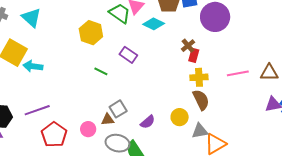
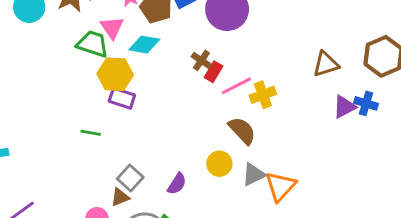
yellow hexagon: (91, 33) -> (115, 74), moved
red rectangle: (194, 55) -> (214, 72), turned 32
pink line: (238, 73) -> (236, 86), moved
yellow cross: (199, 77) -> (263, 95), moved

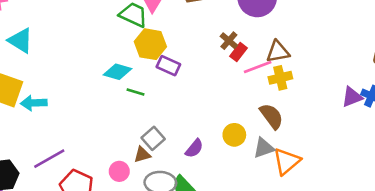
cyan diamond: (144, 45) -> (118, 72), moved
brown triangle: (326, 64) -> (278, 52), moved
purple rectangle: (122, 98) -> (168, 66), moved
brown semicircle: (242, 131) -> (271, 116), moved
green line: (91, 133) -> (135, 92), moved

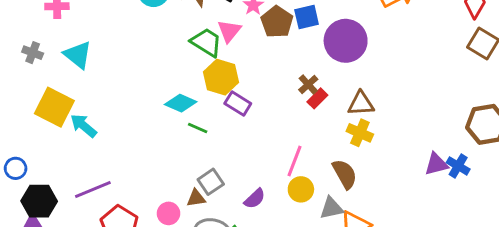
pink line: (258, 67) -> (294, 161), moved, turned -56
yellow cross: (280, 78) -> (360, 133), turned 30
cyan arrow: (34, 103) -> (84, 126), turned 35

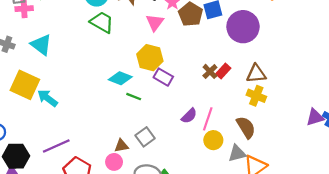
green trapezoid: (206, 42) -> (102, 22), moved
brown cross: (308, 85) -> (210, 71), moved
brown triangle: (196, 198) -> (121, 146), moved
purple semicircle: (255, 199) -> (189, 116), moved

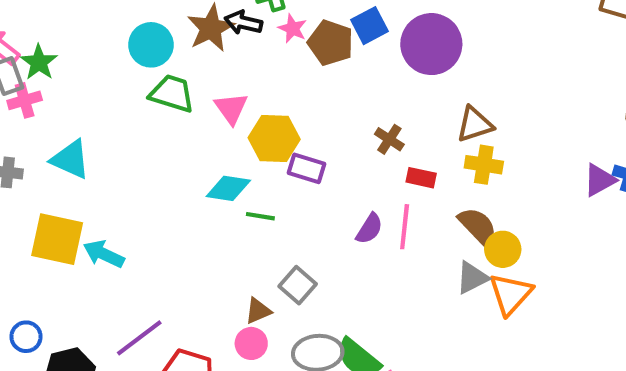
pink triangle: (155, 23) -> (231, 108), moved
red rectangle: (223, 71) -> (421, 178), moved, turned 72
yellow circle: (213, 140) -> (503, 249), moved

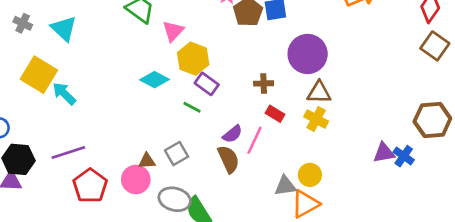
purple circle: (431, 44) -> (308, 54), moved
brown cross: (389, 139) -> (264, 83), turned 36
green line: (260, 216) -> (192, 107), moved
brown semicircle: (478, 226) -> (228, 159), moved
pink circle: (251, 343) -> (136, 179), size x1.4

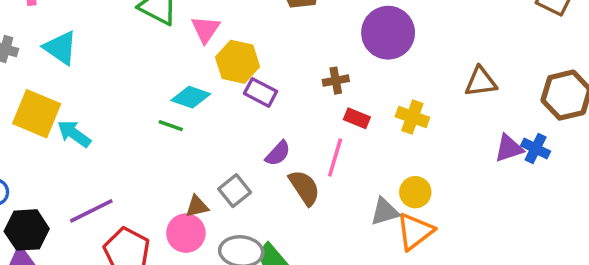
brown triangle: (319, 92) -> (481, 82), moved
green line: (192, 107) -> (171, 126), moved
purple semicircle: (232, 134) -> (278, 153), moved

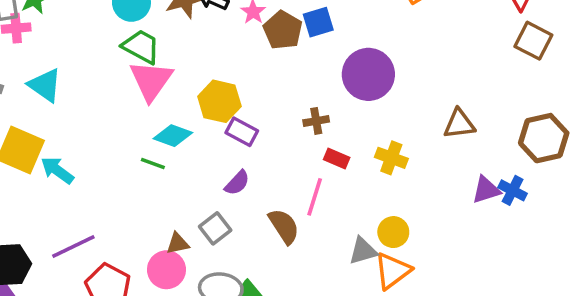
pink triangle: (206, 29) -> (151, 80), moved, size x1.5
purple semicircle: (278, 153) -> (237, 183), moved

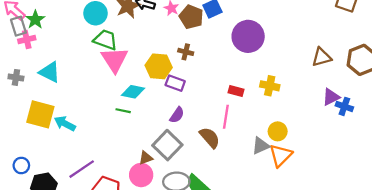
brown cross: (316, 121) -> (186, 52), moved, turned 32
brown triangle: (459, 124) -> (322, 57), moved
blue cross: (513, 190) -> (344, 106), moved
gray square: (215, 228) -> (167, 145), size x1.5

